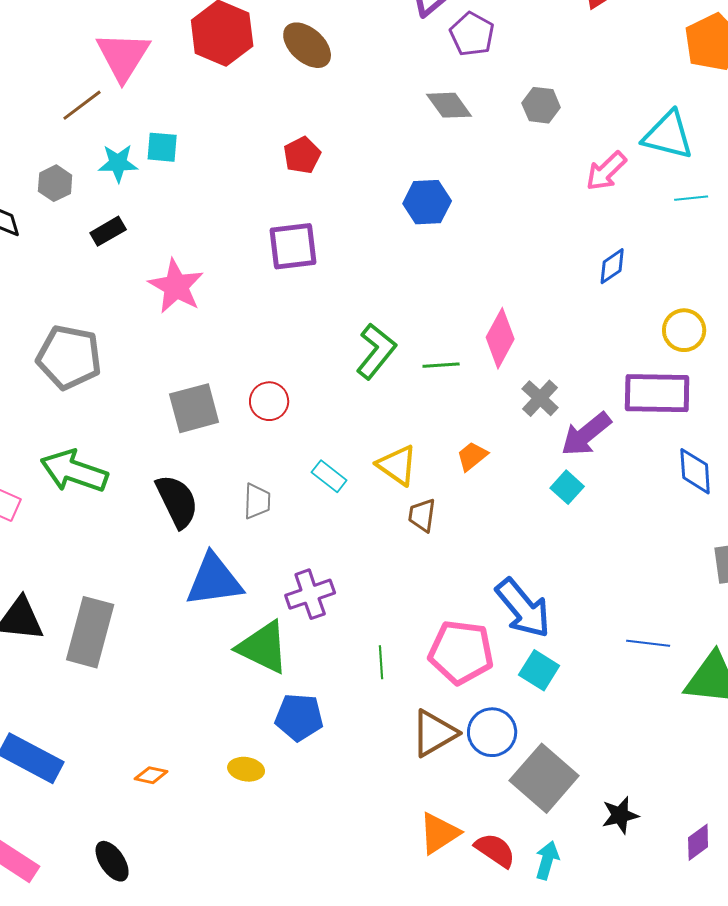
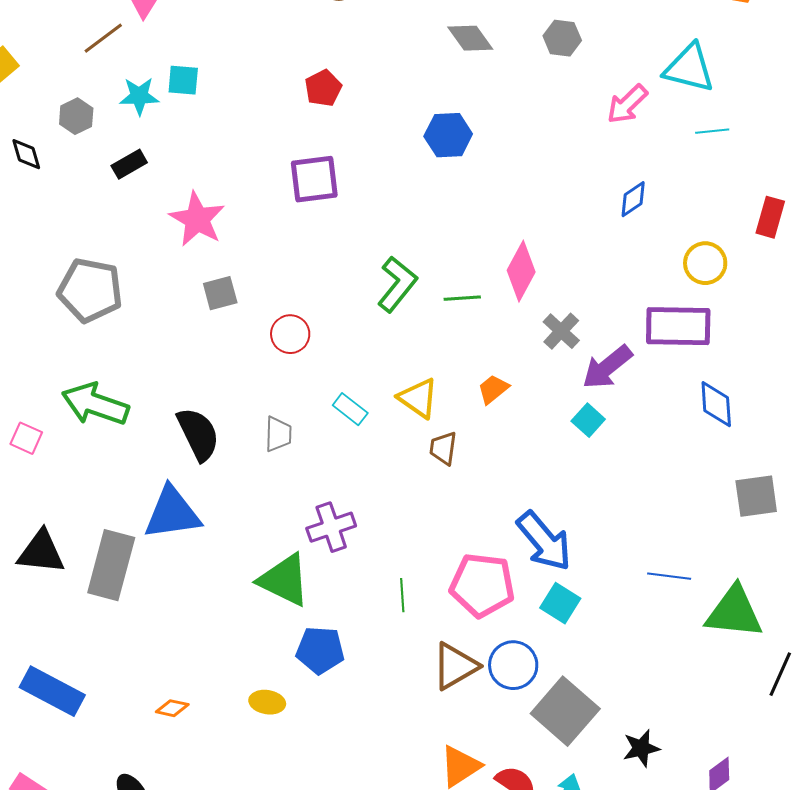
gray square: (194, 408) -> (220, 293), moved, size x0.7
blue triangle: (214, 580) -> (172, 513), moved

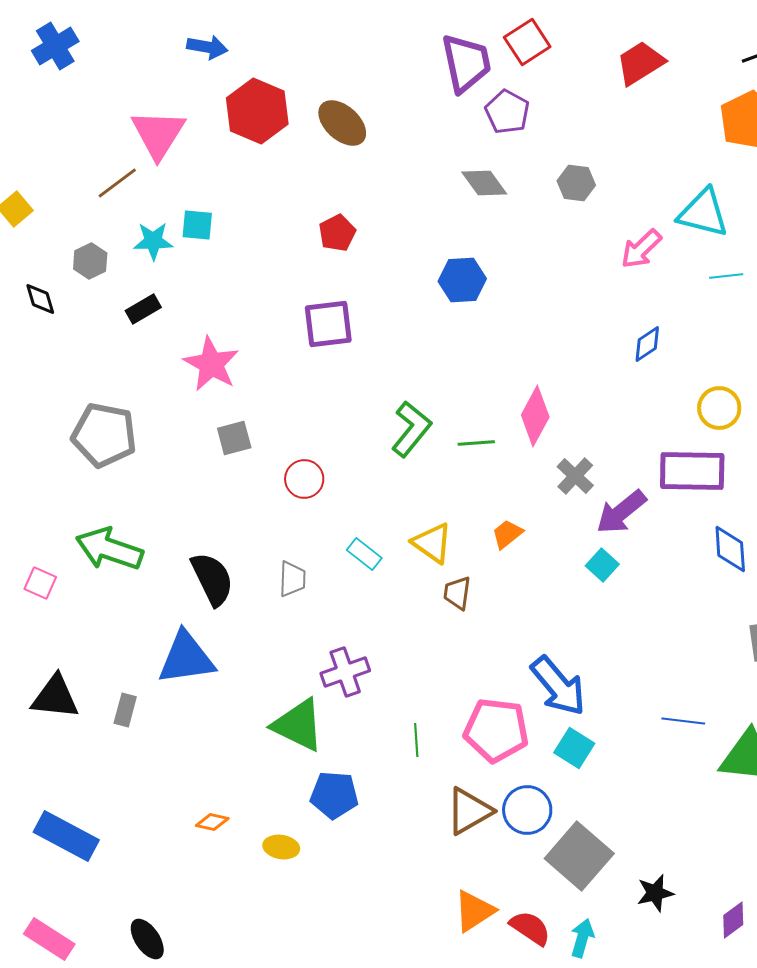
gray rectangle: (111, 565) -> (125, 710), size x0.5
orange diamond: (172, 708) -> (212, 822), moved

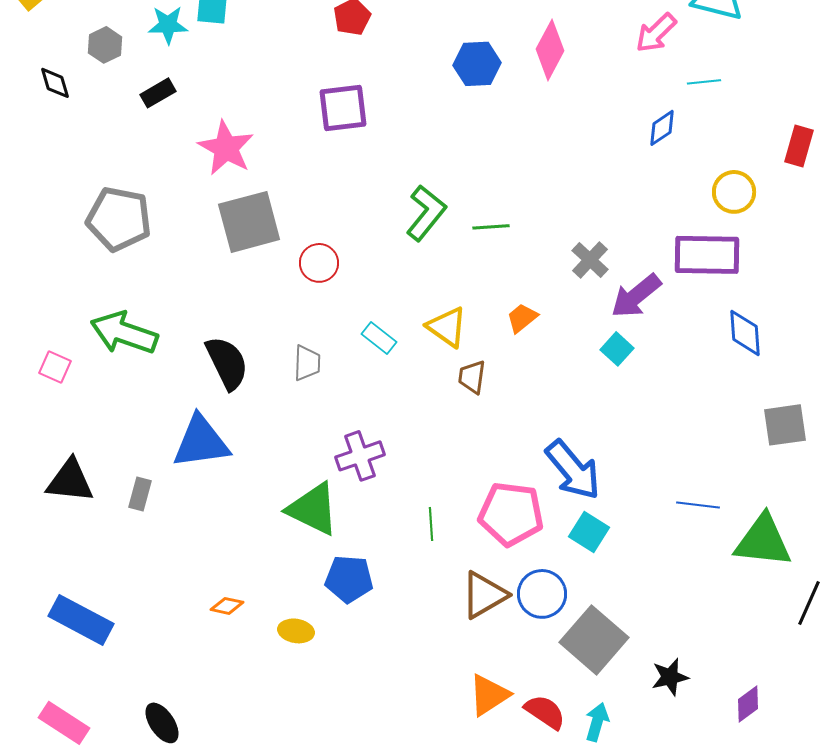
cyan line: (726, 276) -> (704, 82), moved
pink diamond: (535, 416) -> (550, 50), moved
gray square: (234, 438) -> (249, 222), size x1.8

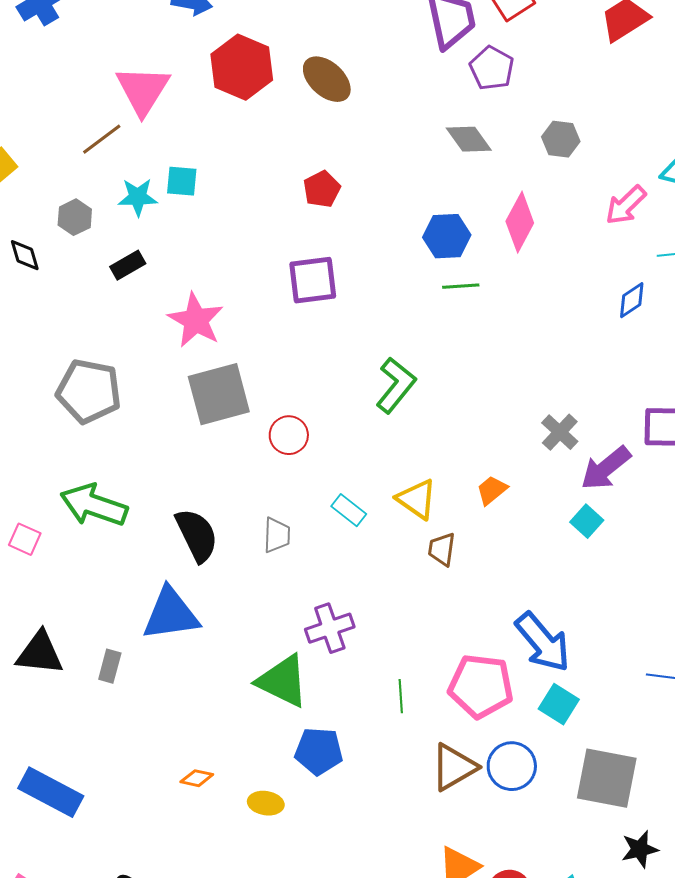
green line: (491, 227) -> (461, 286), moved
gray square: (594, 640) -> (607, 778), moved, turned -30

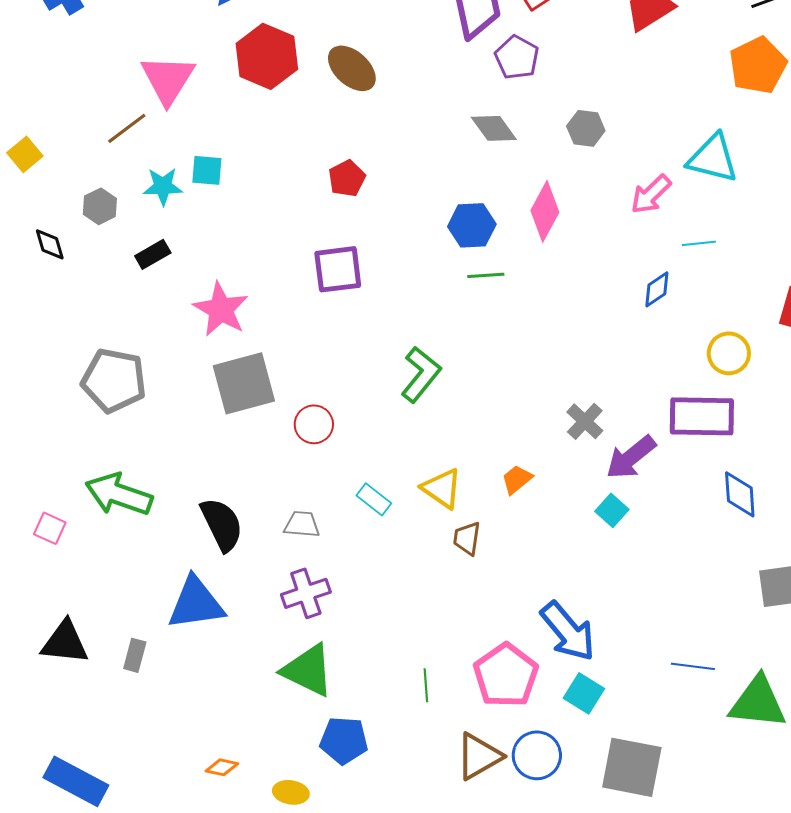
gray trapezoid: (277, 535) -> (302, 524), turned -87
purple cross: (330, 628) -> (306, 593), moved
pink pentagon: (481, 686) -> (506, 675), turned 30

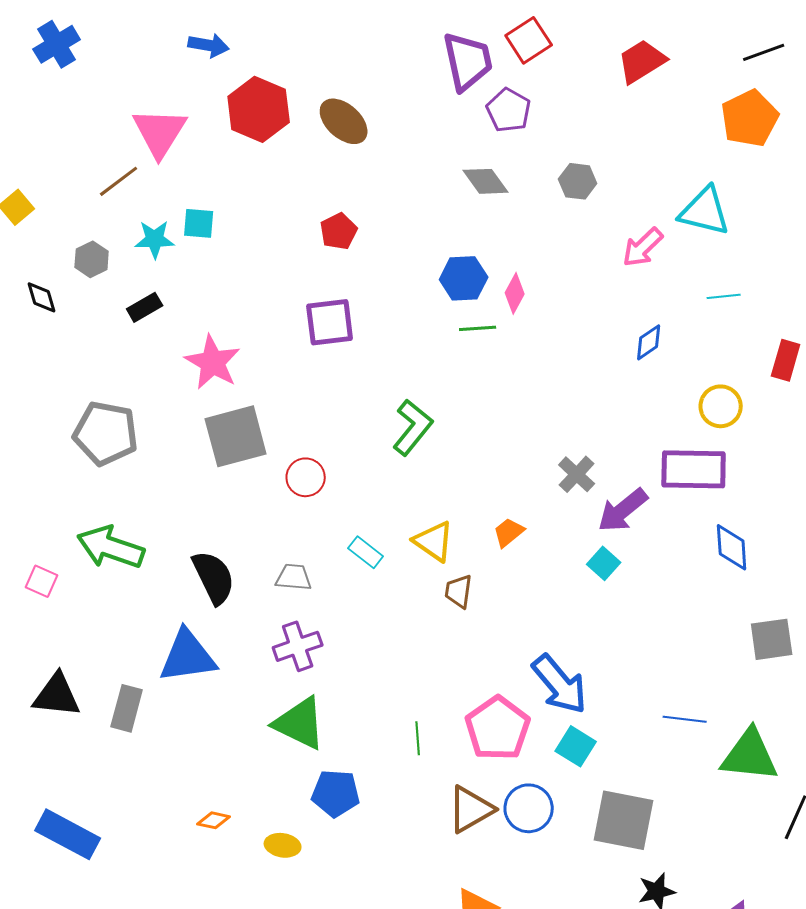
pink diamond: (545, 211) -> (515, 293), moved, size x0.7
cyan line: (699, 243) -> (724, 296), moved
gray rectangle: (135, 655) -> (127, 708), size x1.4

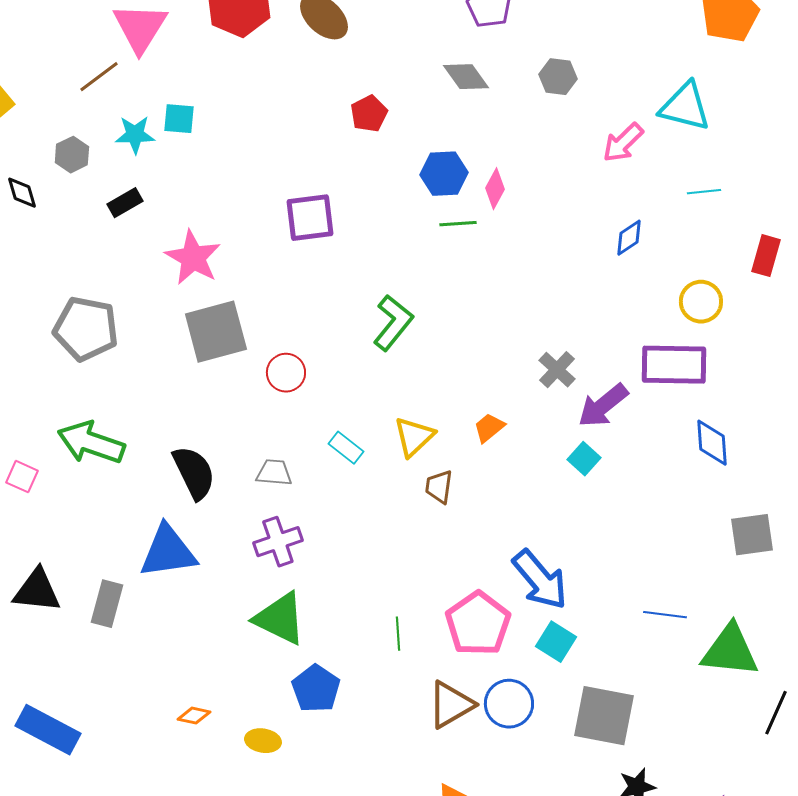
red pentagon: (339, 231) -> (369, 114), moved
yellow triangle: (434, 541) -> (414, 437), turned 42
blue pentagon: (336, 793) -> (316, 689), turned 30

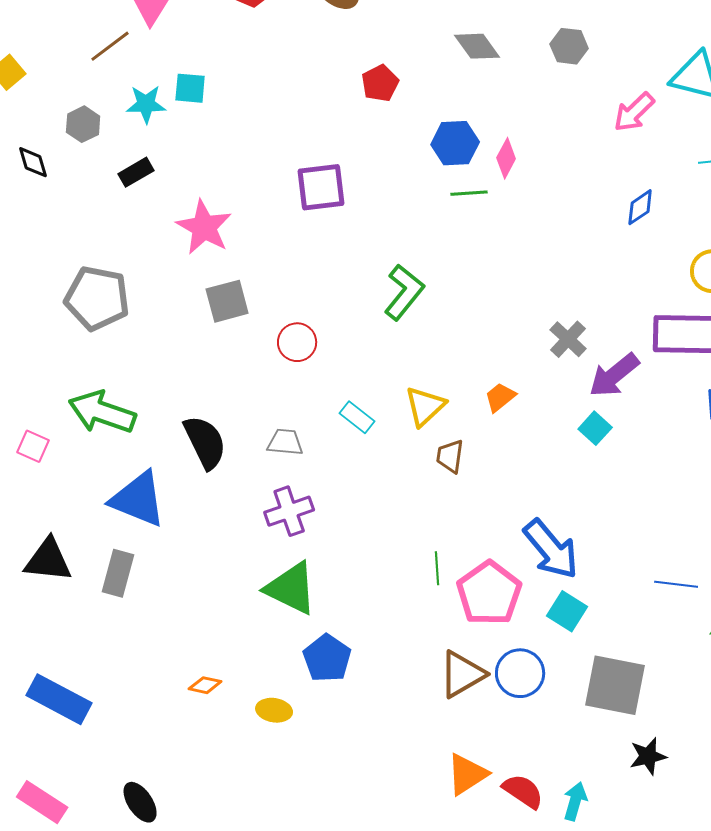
gray square: (216, 332) -> (227, 301), size x0.7
blue triangle: (168, 552) -> (138, 499), moved, turned 30
green line: (398, 634) -> (437, 568), moved

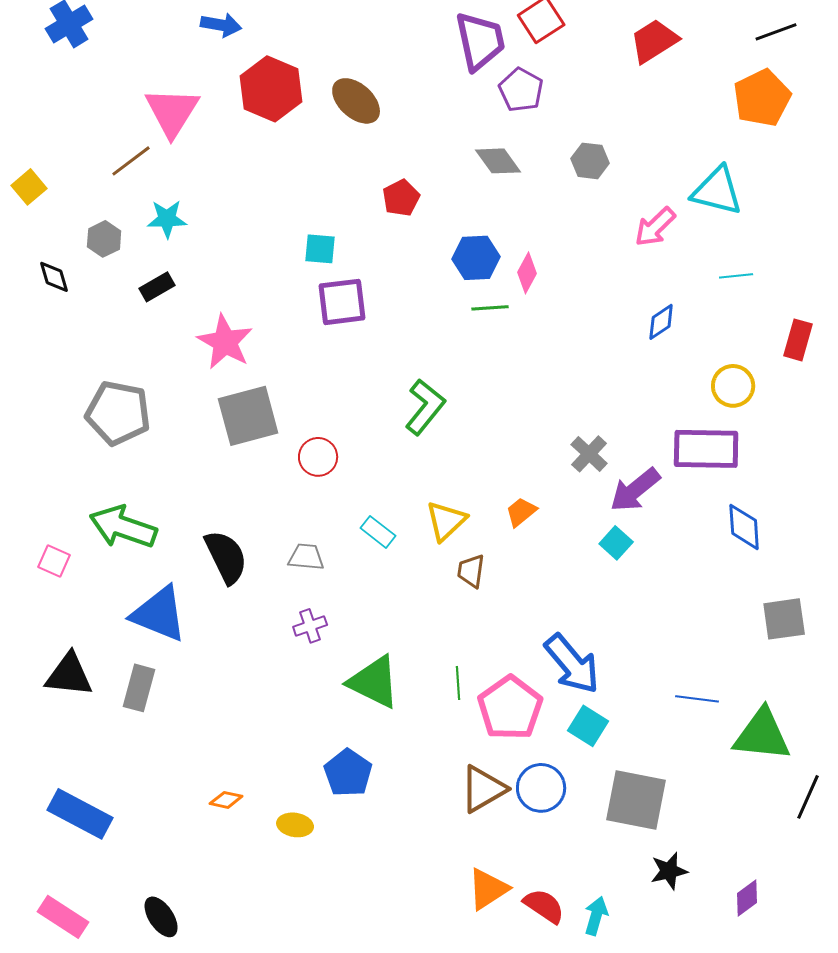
cyan square: (190, 88) -> (320, 249), moved
gray square: (227, 301) -> (248, 416), size x1.4
purple cross: (289, 511) -> (310, 626), size x0.7
green triangle: (291, 588) -> (374, 682), moved

